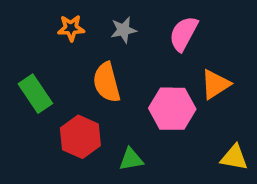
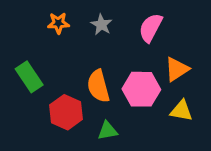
gray star: (124, 30) -> (101, 25), turned -30
orange semicircle: (107, 82) -> (98, 86), moved
yellow triangle: (234, 157) -> (181, 111), moved

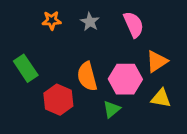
pink semicircle: (151, 28) -> (134, 25), turned 128
green triangle: (108, 131) -> (112, 109), moved, turned -30

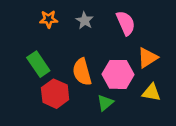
green rectangle: (26, 68) -> (38, 64), moved

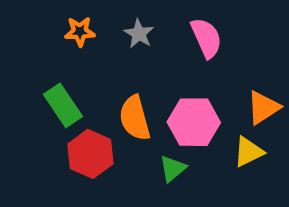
orange triangle: (148, 58) -> (263, 107), moved
yellow triangle: (151, 92) -> (249, 152), turned -36

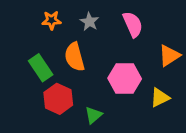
orange triangle: (263, 107) -> (169, 56), moved
orange semicircle: (135, 118) -> (74, 57), moved
green triangle: (173, 169) -> (93, 115), moved

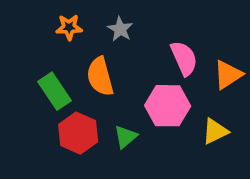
pink semicircle: (133, 24) -> (184, 58), moved
green triangle: (93, 115) -> (126, 137), moved

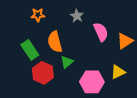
gray star: (120, 29) -> (77, 16), moved
pink hexagon: (168, 106) -> (92, 82), moved
green triangle: (126, 137) -> (67, 62), moved

